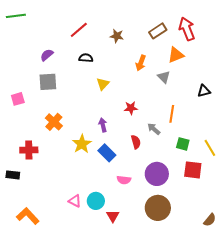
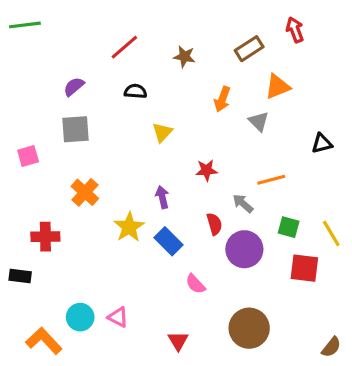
red arrow: (187, 29) -> (295, 30), moved, size x0.7
orange line: (172, 114) -> (271, 180), turned 66
purple circle: (157, 174) -> (244, 249), moved
pink semicircle: (124, 180) -> (195, 284), turned 40
cyan circle: (96, 201) -> (80, 317), moved

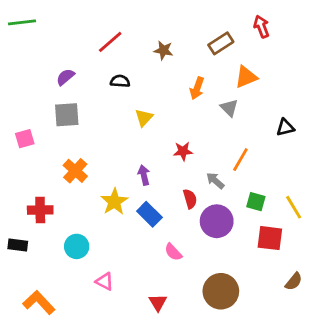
orange line: (271, 180) -> (240, 160), turned -45
cyan circle: (80, 317) -> (77, 246), moved
brown semicircle: (331, 347) -> (294, 281), moved

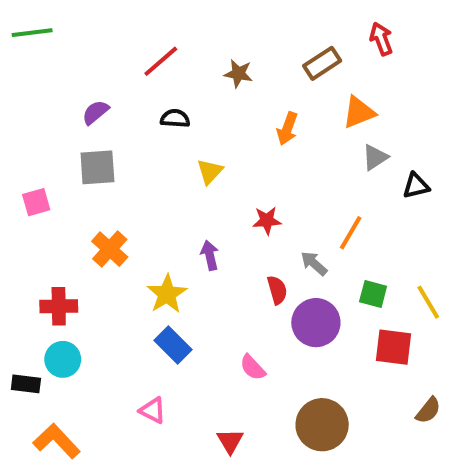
gray triangle: (229, 108) -> (375, 157), moved, turned 42
blue rectangle: (149, 214) -> (173, 345), moved
black rectangle: (18, 245) -> (26, 384), moved
cyan circle: (77, 246) -> (63, 359), moved

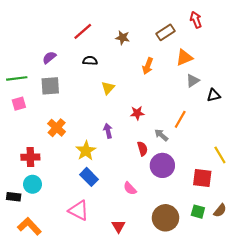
green line: (32, 33) -> (17, 78), moved
green square: (373, 294) -> (198, 212), moved
pink triangle: (153, 410) -> (79, 210), size x1.5

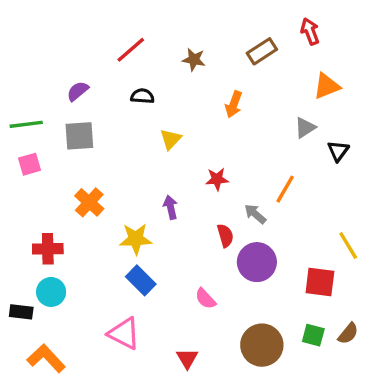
orange triangle: (184, 58) -> (327, 86), moved
black triangle: (214, 95) -> (338, 151), turned -40
yellow star: (86, 151) -> (136, 239), turned 30

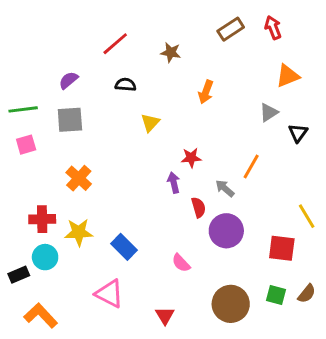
brown rectangle: (262, 51) -> (231, 29), moved
purple arrow: (171, 207) -> (174, 183), moved
yellow star: (136, 239) -> (79, 232), moved
black rectangle: (21, 312) -> (19, 275), turned -30

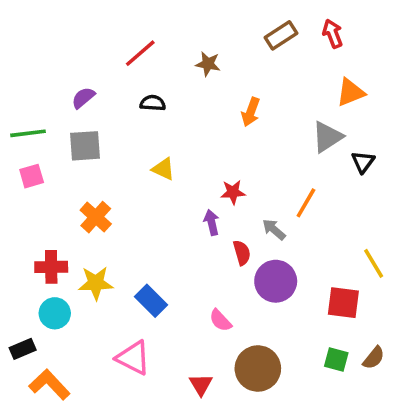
gray triangle: (269, 112) -> (327, 137), size x1.4
yellow triangle: (150, 123) -> (163, 169), moved, turned -48
black rectangle: (19, 275) -> (23, 349), moved
brown circle: (231, 304) -> (258, 369), moved

